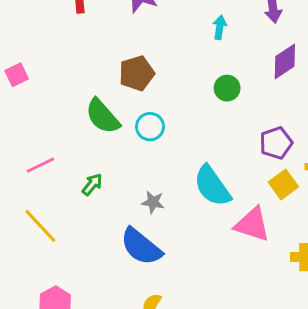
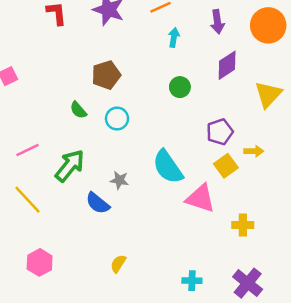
green semicircle: (103, 116) -> (78, 110), size x0.6
green arrow: (92, 184) -> (70, 166), size x1.8
blue semicircle: (141, 247) -> (98, 203), moved, size x0.7

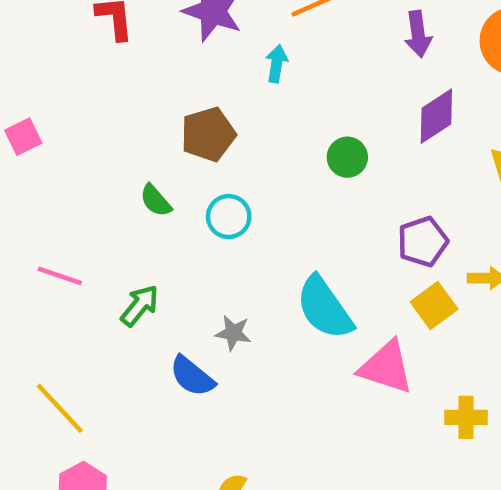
cyan arrow: (174, 37) -> (277, 64), moved
pink line: (27, 150) -> (60, 276), turned 45
green arrow: (70, 166) -> (140, 306), size x0.7
yellow line: (27, 200) -> (60, 408), moved

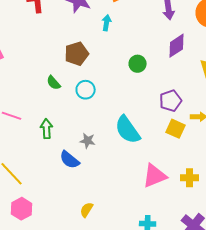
green arrow: (140, 306) -> (47, 129), turned -42
yellow square: (434, 306) -> (176, 129), turned -30
pink triangle: (386, 367) -> (155, 176), moved, turned -40

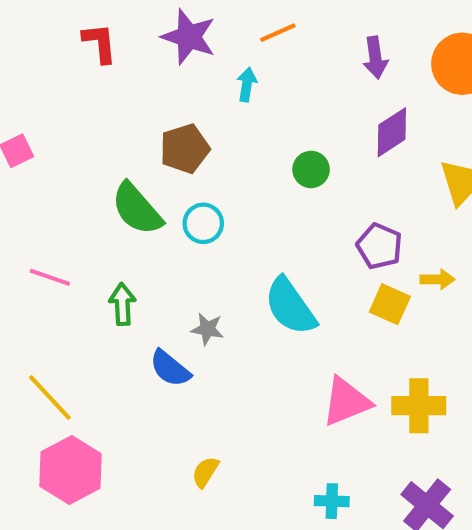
green semicircle: (54, 83) -> (137, 209), size x1.8
purple pentagon: (171, 101) -> (379, 246), turned -30
yellow cross: (190, 178) -> (419, 406), size x1.4
pink hexagon: (22, 209) -> (71, 470), size x1.4

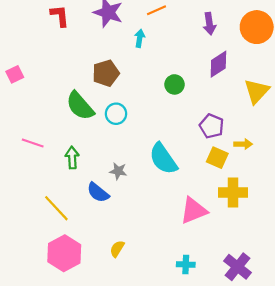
yellow line: (50, 397) -> (56, 208), moved
yellow cross: (419, 406) -> (233, 192), moved
pink hexagon: (71, 470) -> (64, 253), moved

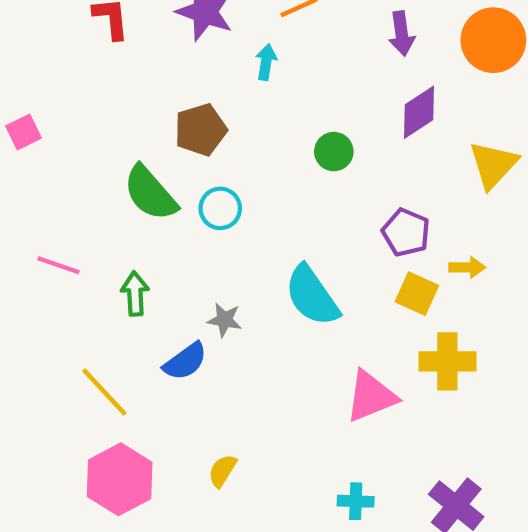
blue semicircle: (98, 192) -> (185, 361), turned -75

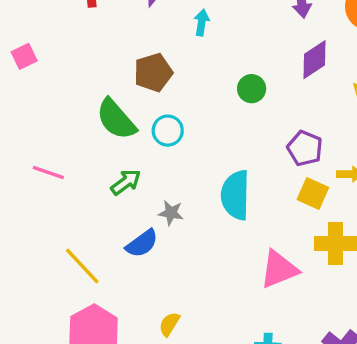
pink square: (24, 132) -> (24, 56), moved
green arrow: (135, 294) -> (126, 182), moved, turned 56
cyan semicircle: (312, 296) -> (235, 195), turned 36

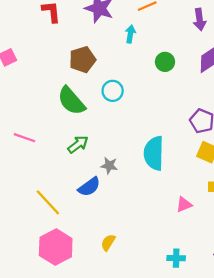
brown pentagon: (153, 73) -> (82, 60), moved
green circle: (252, 89) -> (165, 62), moved
cyan circle: (168, 131) -> (113, 91), moved
pink triangle: (279, 269) -> (184, 205), size x0.6

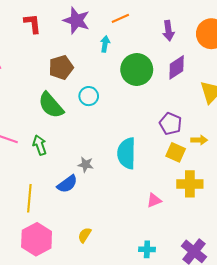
green circle: (165, 62) -> (137, 69), size x1.8
green arrow: (78, 144) -> (40, 145), moved, turned -72
yellow line: (48, 202) -> (29, 198), turned 48

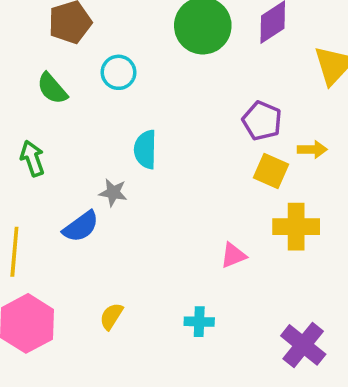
green semicircle: (51, 105) -> (52, 88), size x0.7
cyan semicircle: (127, 153) -> (145, 149), moved, size x0.7
cyan cross: (147, 249) -> (199, 322), moved

